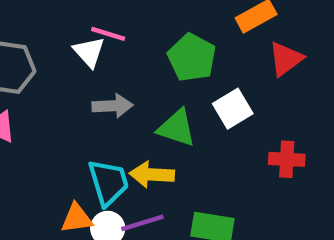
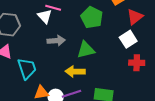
white square: (233, 109) -> (128, 39), moved
green triangle: (177, 128) -> (86, 50), turned -30
cyan trapezoid: (108, 182) -> (27, 68), moved

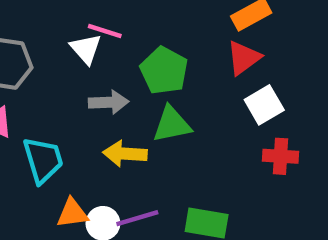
green pentagon: (92, 17) -> (164, 71), moved
red triangle: (135, 17) -> (244, 58), moved
yellow arrow: (75, 72) -> (125, 154), moved

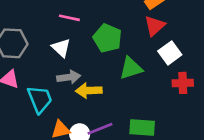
white triangle: (86, 49) -> (61, 48), moved
gray arrow: (109, 102) -> (69, 77), moved
green triangle: (172, 124) -> (131, 68), moved

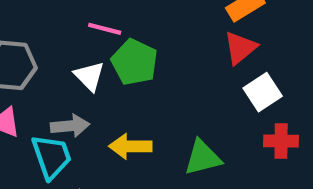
green pentagon: (107, 38) -> (134, 62), moved
green triangle: (131, 68) -> (203, 158), moved
gray arrow: (69, 77) -> (70, 126), moved

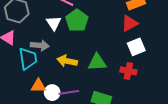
red cross: (281, 141) -> (128, 71), moved
green triangle: (203, 158) -> (97, 62), moved

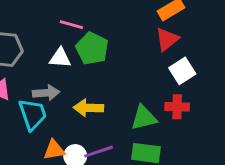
white triangle: (54, 23) -> (60, 58), turned -42
green triangle: (97, 62) -> (144, 118), moved

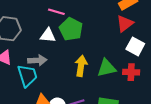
white square: (182, 71) -> (135, 46), turned -30
yellow arrow: (88, 108) -> (81, 66), moved, turned 96
green triangle: (144, 118) -> (107, 68), moved

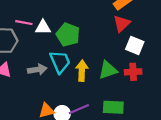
pink line: (56, 12) -> (24, 23), moved
white triangle: (48, 35) -> (43, 27), moved
cyan trapezoid: (27, 76) -> (60, 62), moved

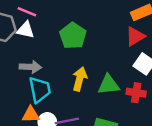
white triangle: (43, 27) -> (26, 30), moved
cyan trapezoid: (60, 62) -> (40, 90), moved

